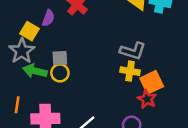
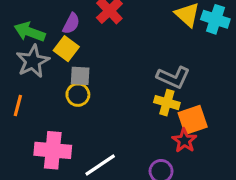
yellow square: (29, 31) -> (66, 49), moved
green arrow: (35, 71) -> (30, 32), moved
orange line: (17, 105) -> (18, 105), moved

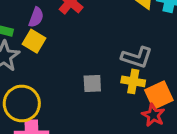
gray square: (80, 76) -> (92, 84), moved
yellow circle: (78, 95) -> (22, 104), moved, size x1.6

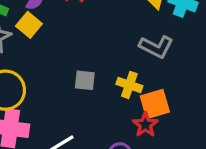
gray L-shape: (137, 57) -> (156, 47), moved

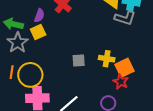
yellow square: (29, 25) -> (38, 32), turned 35
gray L-shape: (156, 47) -> (125, 18), moved

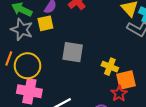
gray star: (18, 43) -> (22, 30), turned -30
gray square: (79, 61) -> (73, 52), moved, size x1.5

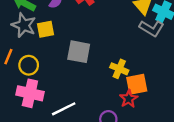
yellow square: (45, 23) -> (45, 29), moved
yellow circle: (27, 66) -> (29, 65), size x0.7

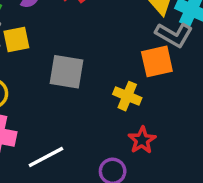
orange square: (137, 84) -> (157, 61), moved

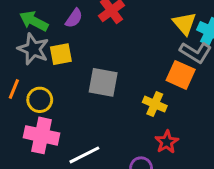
orange square: (157, 61) -> (181, 75), turned 36

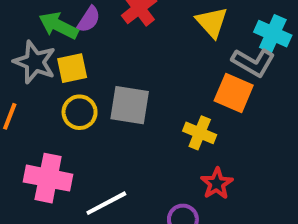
green arrow: (34, 21) -> (59, 26), moved
yellow triangle: (184, 23) -> (212, 22), moved
yellow circle: (40, 100) -> (80, 112), moved

